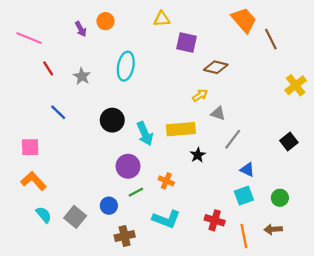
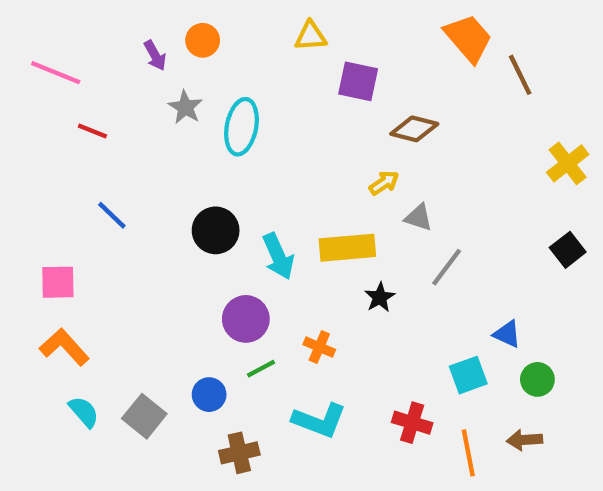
red line: (48, 68) -> (92, 131), turned -35
gray star: (82, 76) -> (185, 107), moved
black square: (289, 142) -> (568, 250), moved
blue triangle: (247, 170) -> (507, 334), moved

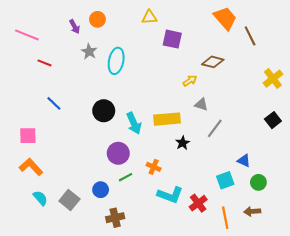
brown diamond: (414, 129) -> (213, 62), moved
yellow arrow: (384, 183) -> (190, 81), moved
cyan L-shape: (319, 420) -> (170, 195), moved
red cross: (412, 423) -> (198, 203), turned 36

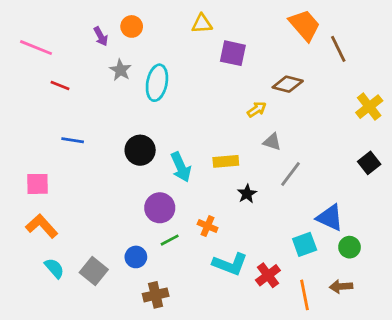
blue line: (54, 103) -> (73, 140), turned -35
yellow rectangle: (167, 119) -> (226, 161), size x0.7
blue triangle: (244, 161) -> (330, 218), size x1.5

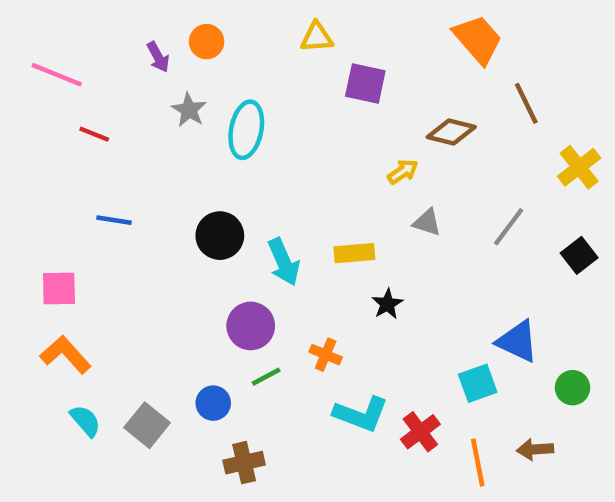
brown line: (338, 49) -> (526, 103), moved
gray line: (290, 174) -> (509, 227), moved
green circle: (350, 247) -> (573, 388), moved

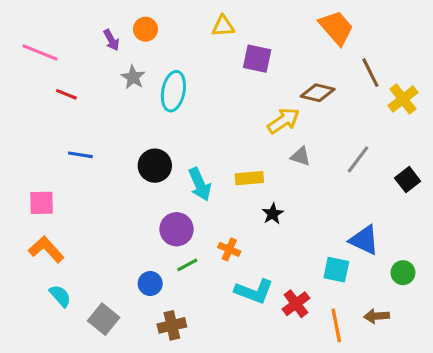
yellow cross: (579, 167) -> (403, 99), moved
yellow arrow: (403, 172) -> (284, 121), size x1.5
cyan square: (478, 383) -> (336, 270), turned 32
gray square: (147, 425) -> (104, 319), moved

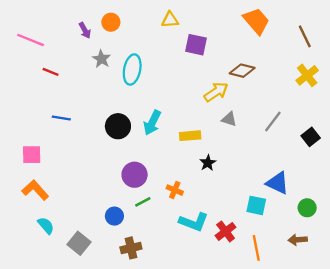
brown line: (370, 73) -> (305, 36), moved
cyan arrow: (200, 184) -> (152, 123), moved, turned 50
brown arrow: (377, 316) -> (298, 240), moved

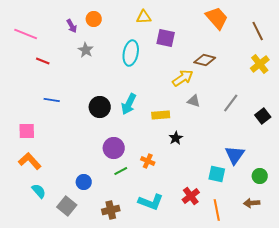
cyan ellipse: (132, 69) -> (131, 53), moved
blue triangle: (278, 183) -> (235, 155), turned 40
blue circle: (114, 216) -> (84, 182), moved
cyan L-shape: (194, 222) -> (151, 202), moved

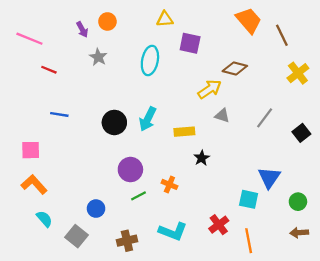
brown line: (258, 31) -> (282, 35), moved
brown arrow: (252, 203) -> (299, 233), moved

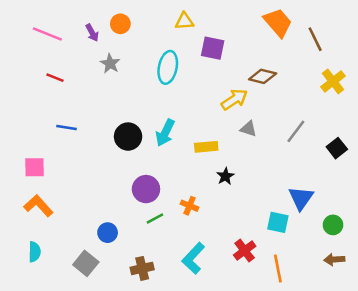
pink line: (29, 39) -> (47, 34), moved
cyan semicircle: (44, 219) -> (35, 252), moved, turned 42
cyan L-shape: (173, 231) -> (193, 258), turned 112

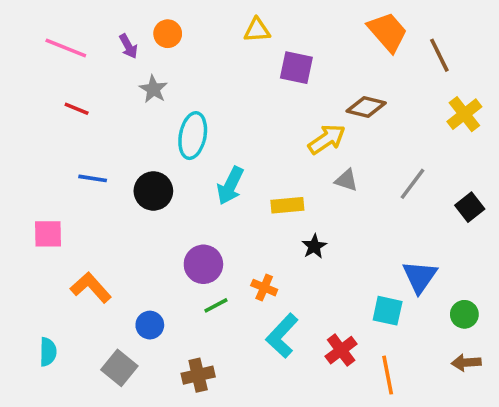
cyan ellipse: (168, 67) -> (193, 136), moved
black circle: (128, 137) -> (153, 191), moved
orange L-shape: (38, 206) -> (91, 288), moved
cyan L-shape: (193, 258) -> (282, 336), moved

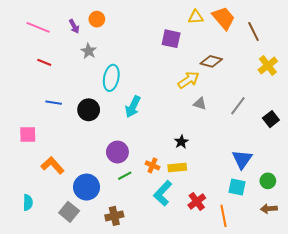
yellow triangle: (257, 30) -> (196, 17), moved
yellow rectangle: (287, 205) -> (177, 167), moved
cyan square: (388, 311) -> (237, 187), moved
blue circle: (150, 325) -> (87, 187), size x1.6

